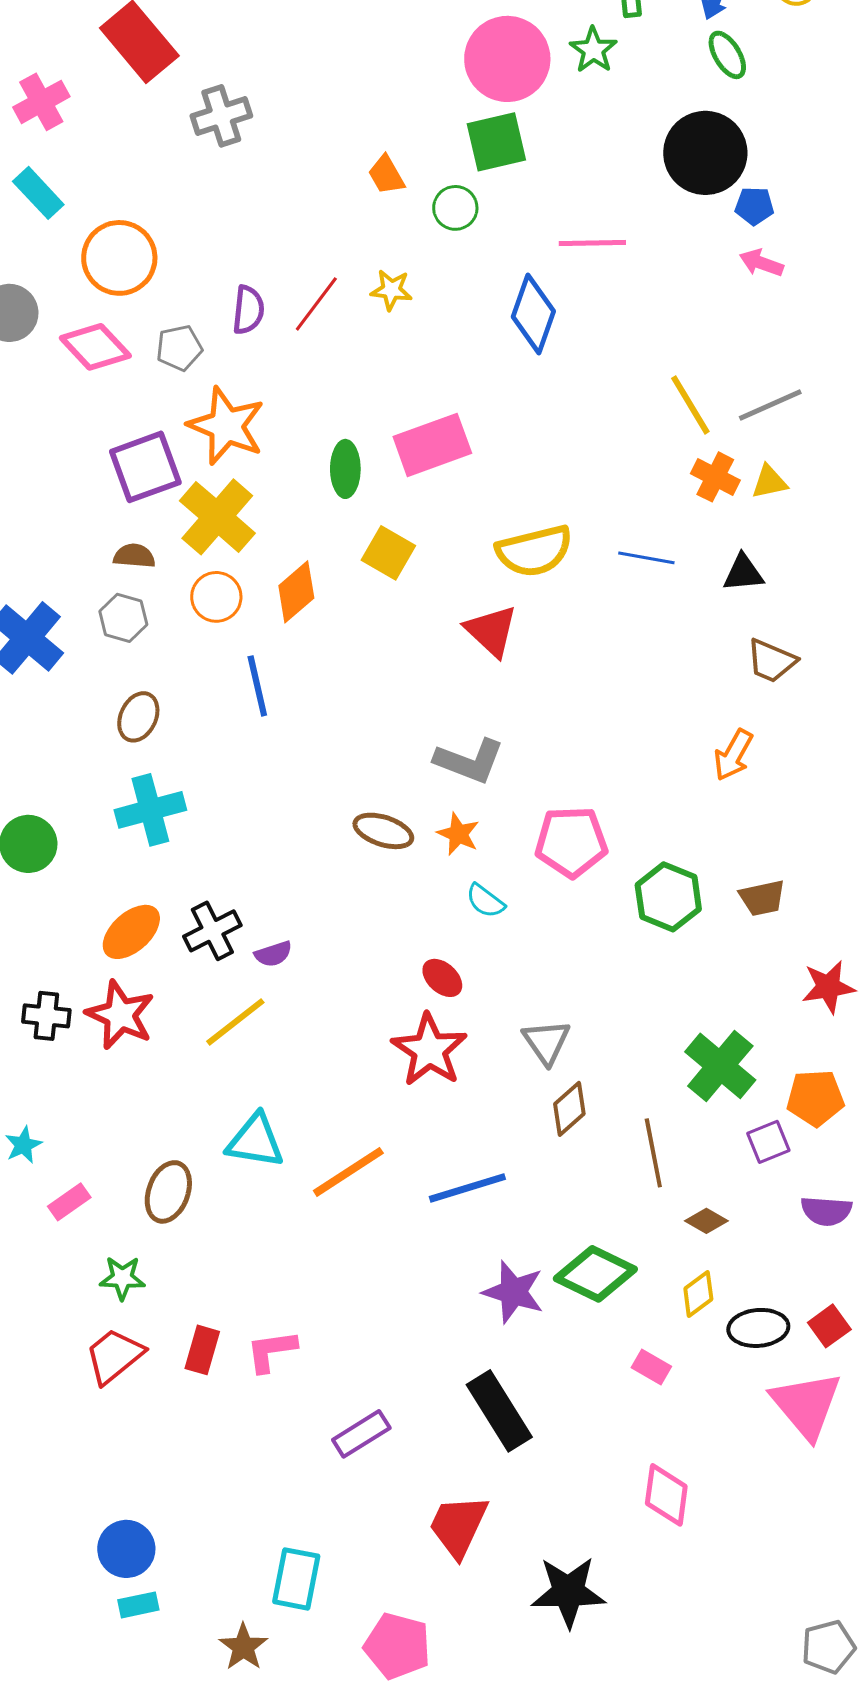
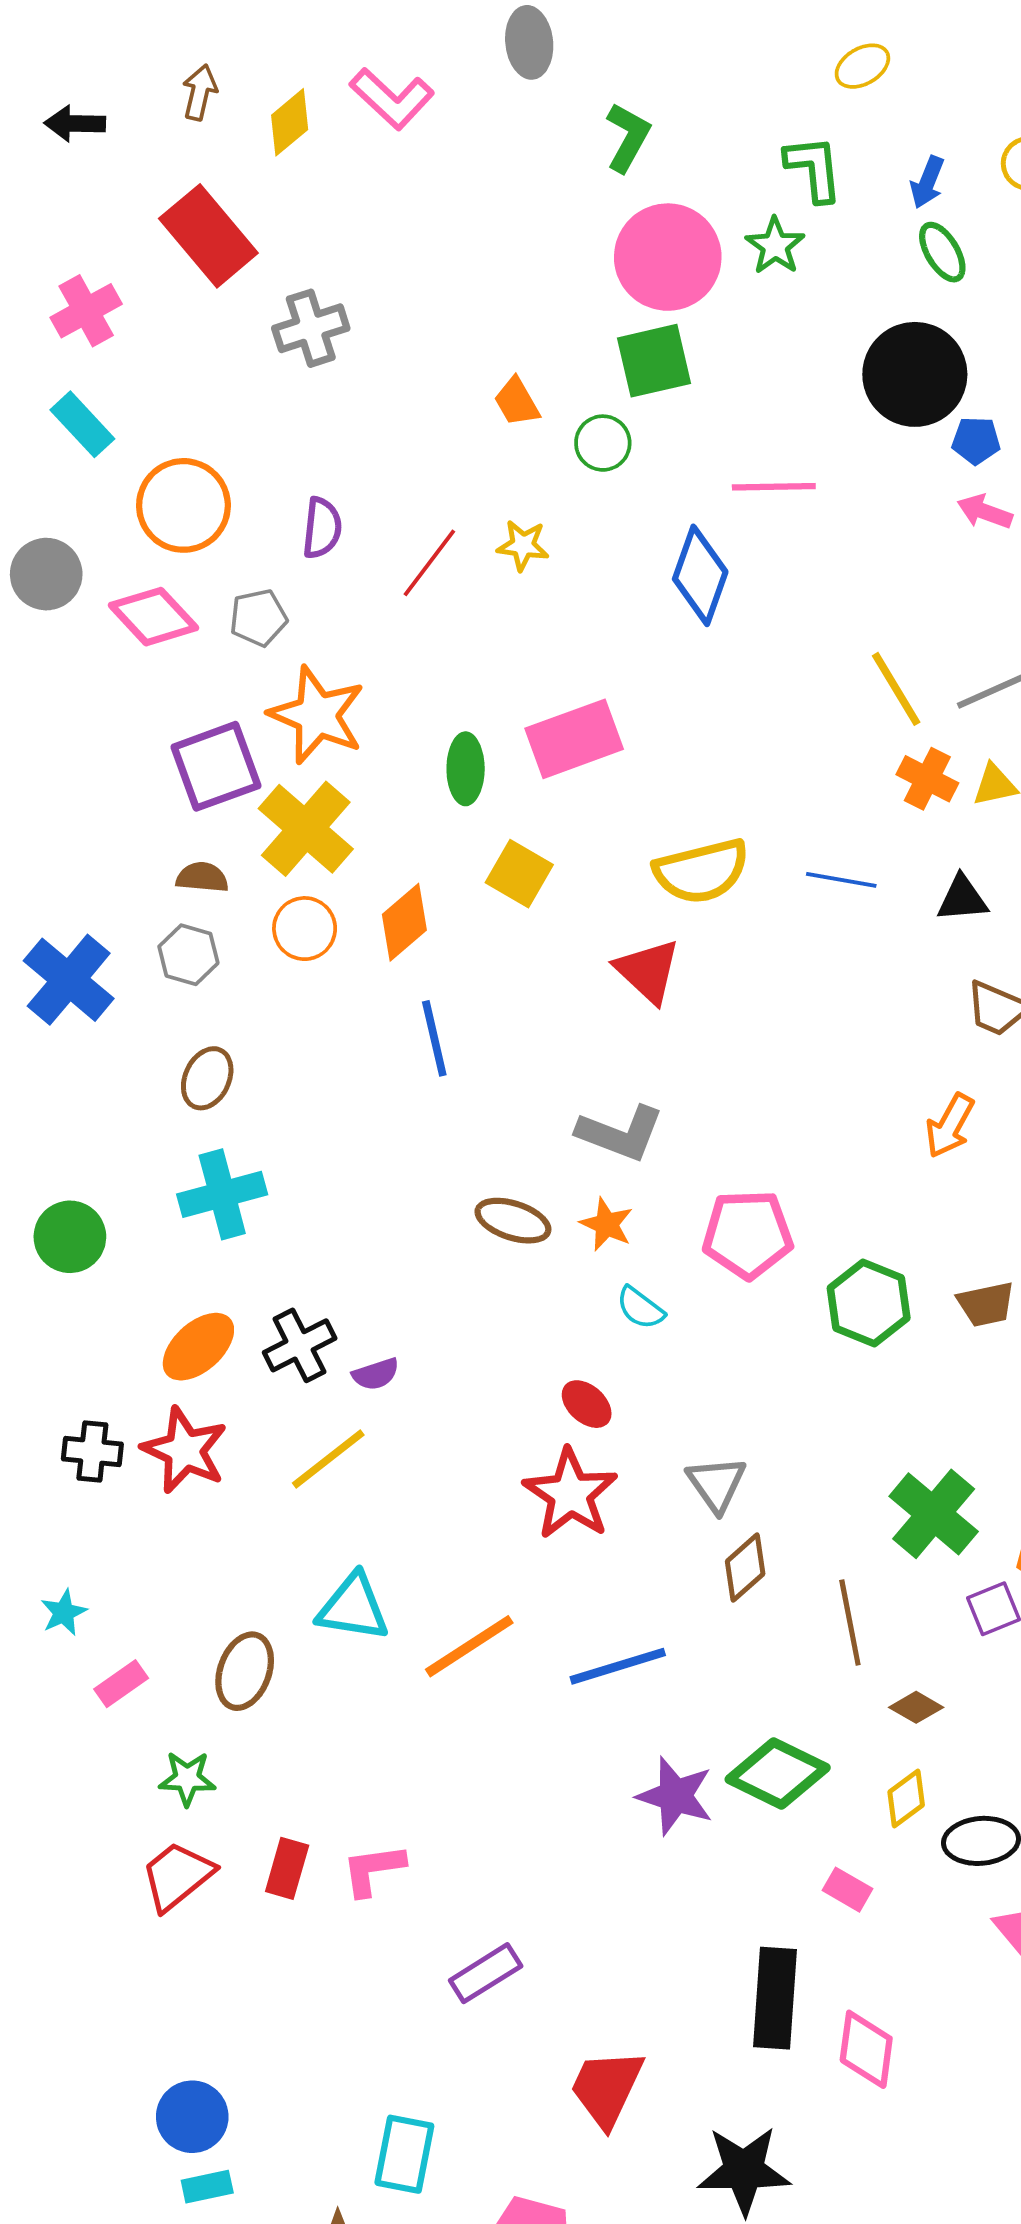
purple semicircle: (248, 310) -> (322, 528), moved
blue line: (257, 686) -> (434, 1038), moved
black rectangle: (499, 1411) -> (775, 1998), moved, turned 36

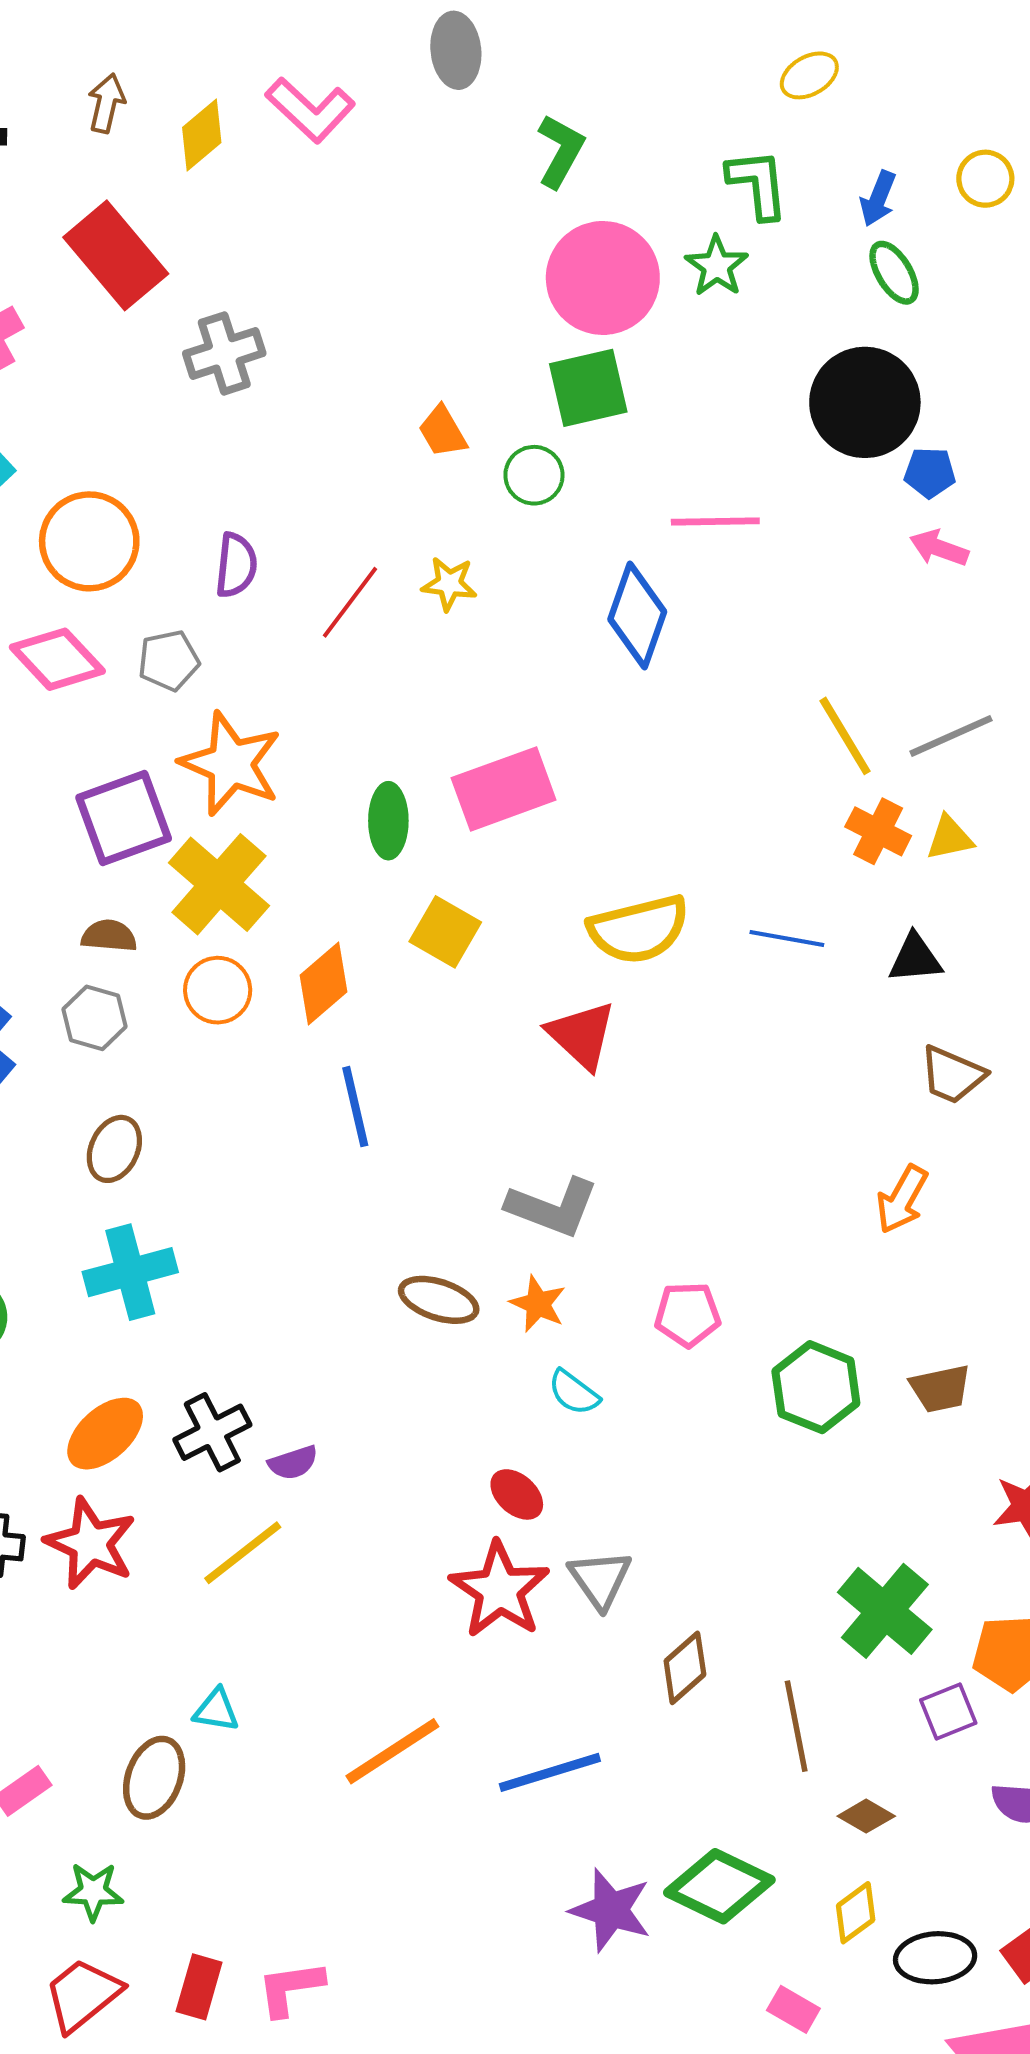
pink pentagon: (748, 1234) -> (688, 1314), size x0.7
gray triangle: (716, 1484) -> (600, 1579), moved
cyan triangle: (353, 1608) -> (216, 1710), moved, size x0.6

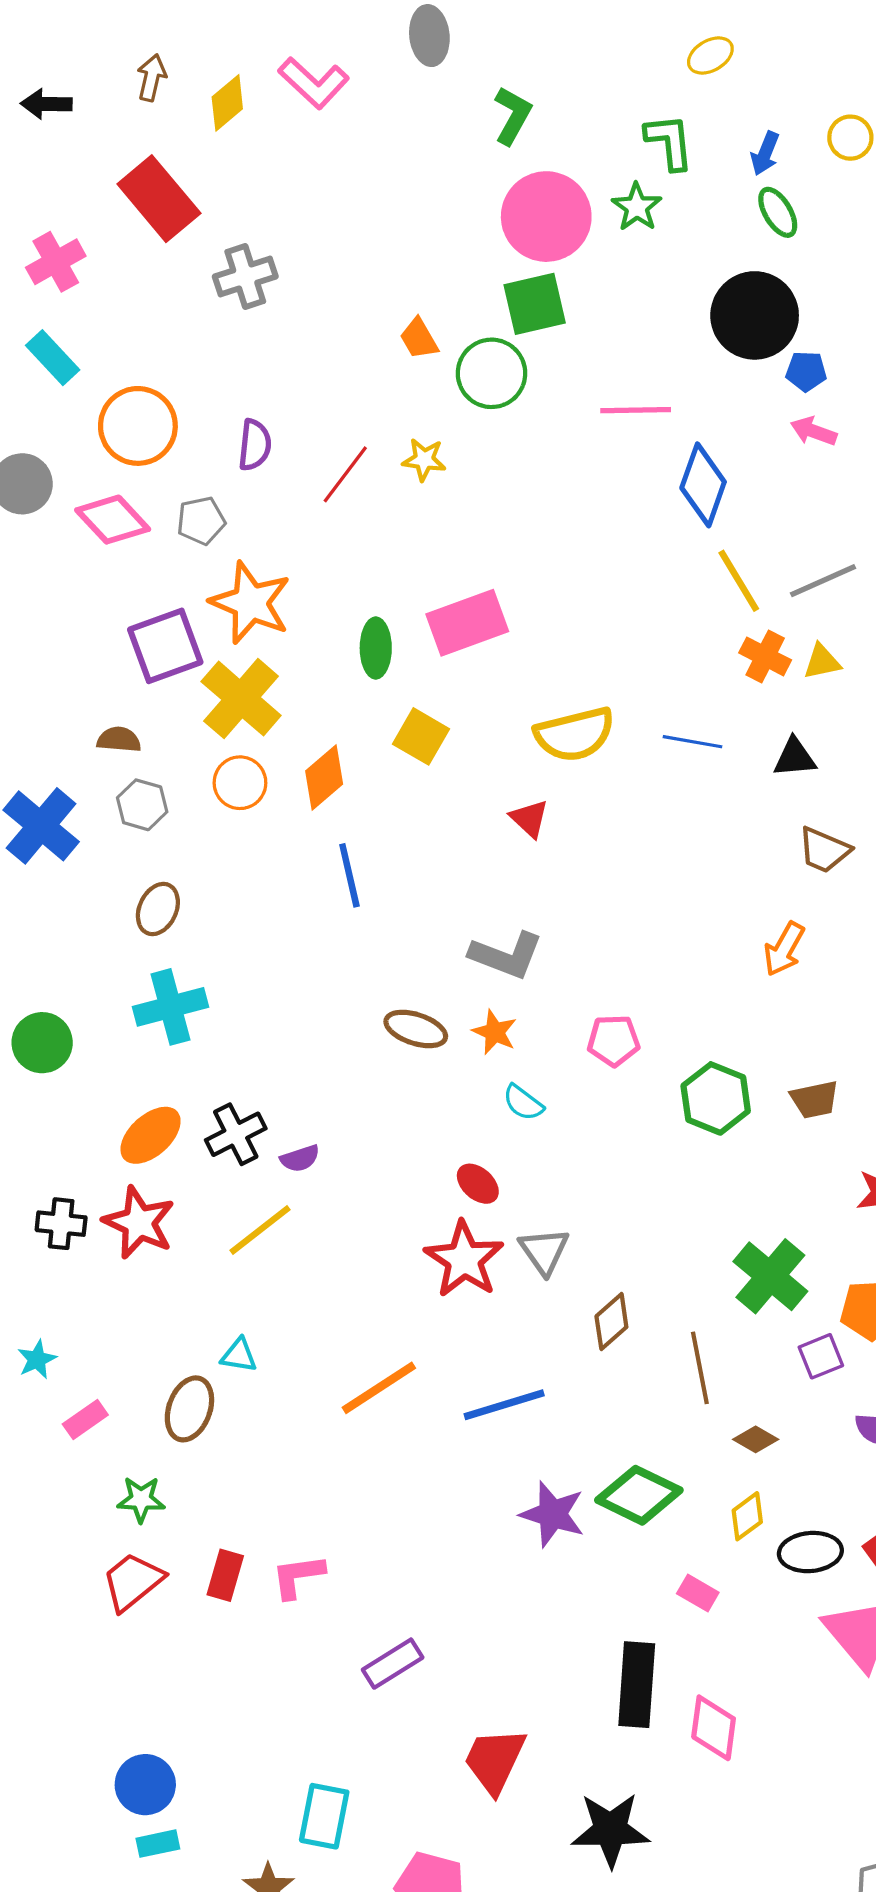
green circle: (534, 475) -> (492, 373), size x1.5
blue diamond: (637, 616) -> (703, 485), moved
brown semicircle: (109, 936) -> (119, 740), moved
red triangle: (582, 1035) -> (529, 819), size x0.7

